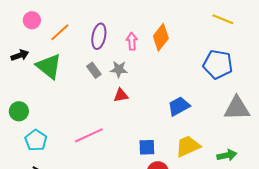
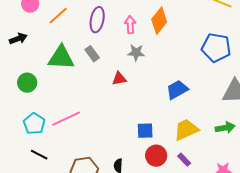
green triangle: (49, 66) -> (61, 58), moved, turned -36
gray star: (119, 69) -> (136, 53), moved
green circle: (19, 111) -> (27, 83), moved
pink line: (89, 135) -> (66, 119), moved
green arrow: (227, 155) -> (225, 128), moved

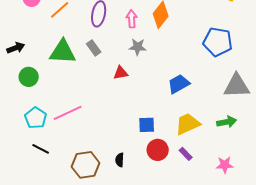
black arrow: (18, 39) -> (16, 48), moved

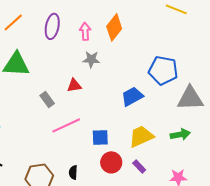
blue pentagon: (218, 42) -> (163, 70), moved
gray rectangle: (94, 48) -> (47, 99), moved
pink line: (68, 113) -> (66, 125), moved

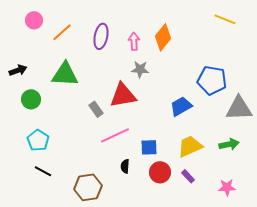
red triangle: (74, 85) -> (123, 95), size x1.8
black semicircle: (73, 172) -> (125, 166), moved

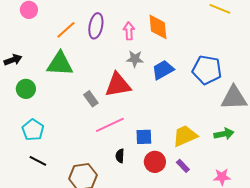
orange line: (62, 32) -> (66, 30), moved
orange diamond: (163, 37) -> (158, 27), turned -44
blue trapezoid: (181, 106) -> (163, 70), moved

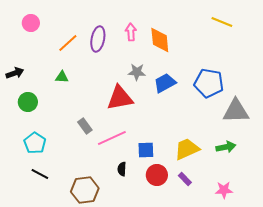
pink arrow: (129, 31) -> (131, 32), moved
green triangle: (60, 64) -> (62, 77), size x0.5
gray rectangle: (91, 99) -> (85, 126), moved

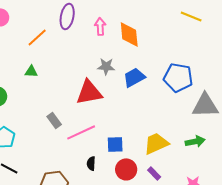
purple ellipse: (98, 39) -> (67, 16), moved

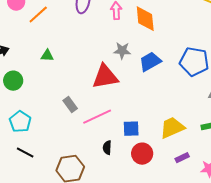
orange line: (37, 37) -> (38, 15), moved
purple rectangle: (154, 173) -> (182, 158), moved, turned -72

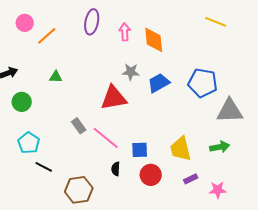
pink line: (97, 117) -> (106, 138), turned 64
yellow trapezoid: (172, 128) -> (181, 149), turned -80
black line: (25, 153) -> (44, 167), moved

